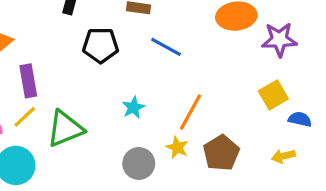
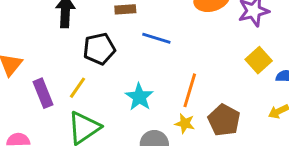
cyan star: (133, 108) -> (139, 97), size x1.4
yellow line: (25, 117) -> (77, 88), moved

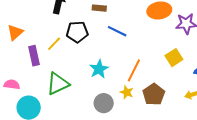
yellow square: (259, 60) -> (174, 58), moved
yellow line: (77, 88) -> (54, 44), moved

